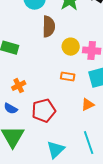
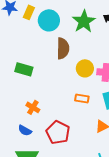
orange cross: (19, 86) -> (33, 107), turned -32
red pentagon: (44, 111) -> (58, 132), turned -30

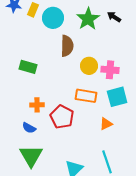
orange rectangle: (82, 98) -> (86, 96), size x1.5
orange cross: (33, 107) -> (37, 105), turned -32
red pentagon: (58, 132) -> (62, 117), moved

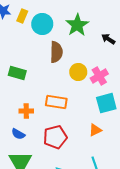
black arrow: (114, 17) -> (108, 39), moved
pink cross: (110, 70) -> (99, 76), turned -36
orange rectangle: (86, 96) -> (56, 102), moved
red pentagon: (62, 117) -> (55, 137), moved, turned 30

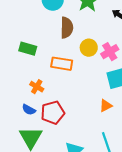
orange rectangle: (56, 102) -> (62, 64), moved
orange cross: (26, 111) -> (37, 87), turned 32
red pentagon: (55, 137) -> (53, 113), moved

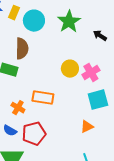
brown semicircle: (67, 28) -> (22, 49), moved
orange rectangle: (62, 64) -> (43, 98), moved

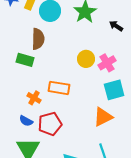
orange triangle: (87, 127) -> (103, 117), size x1.5

